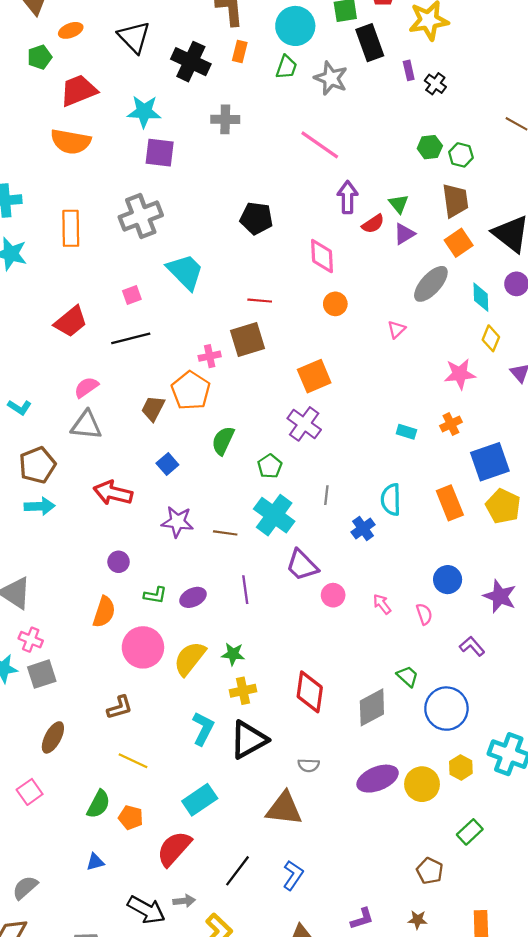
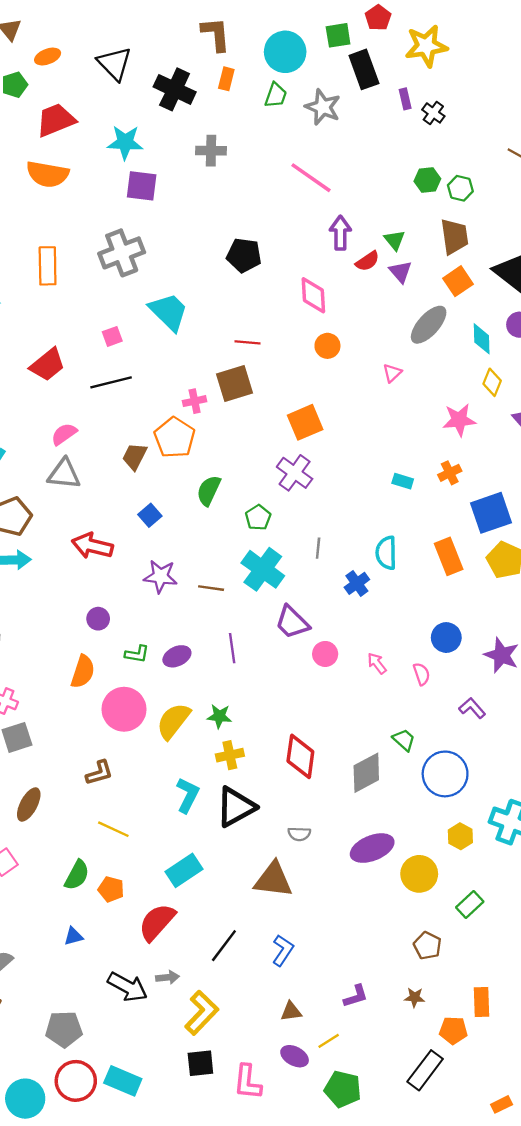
purple triangle: (404, 234) -> (400, 272), turned -40
yellow circle: (422, 784) -> (419, 874), moved

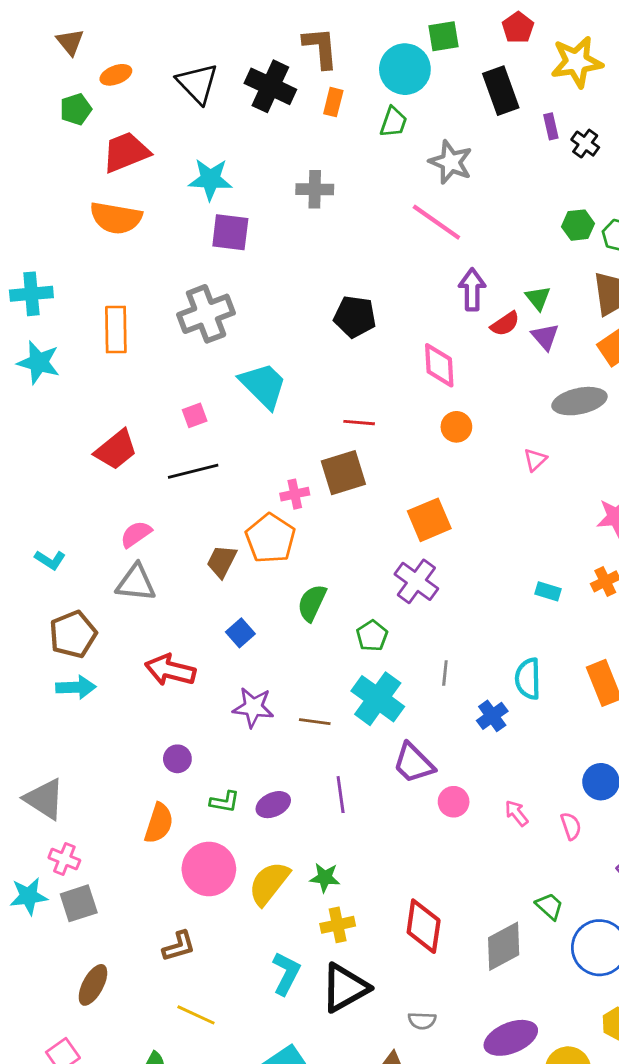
green square: (338, 35) -> (444, 36), moved
black cross: (175, 89) -> (270, 86), moved
gray star: (323, 107) -> (451, 162), moved
gray ellipse: (429, 325) -> (579, 401), turned 36

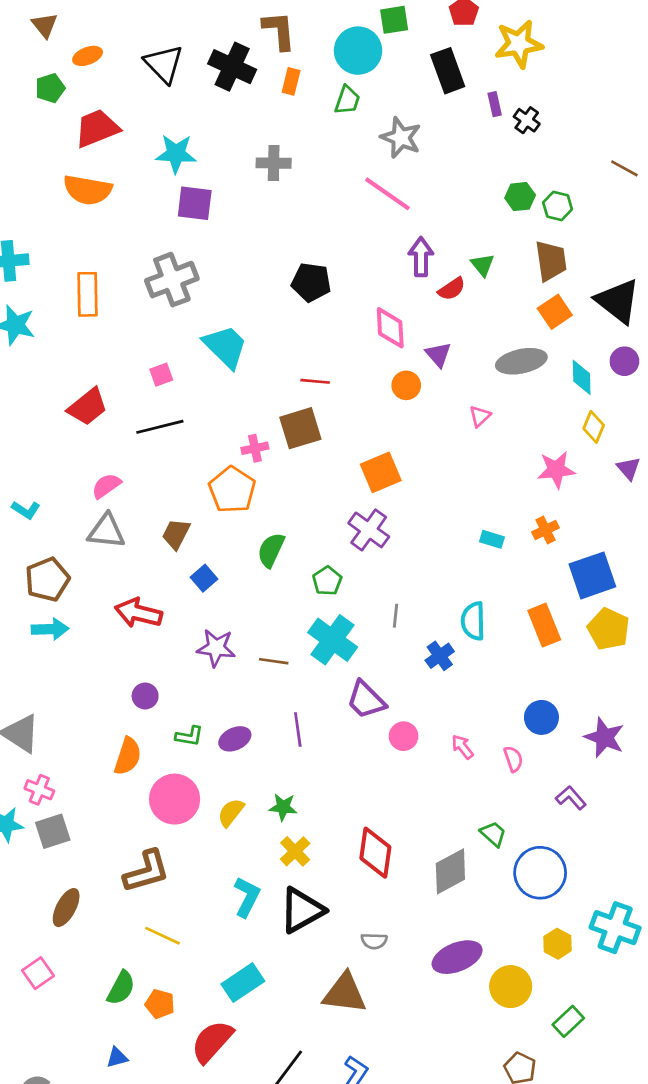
purple triangle: (545, 337) -> (438, 355), moved
brown trapezoid: (222, 561) -> (176, 534), moved
yellow semicircle: (269, 883) -> (231, 812), size x0.7
yellow cross: (338, 925) -> (295, 851), turned -32
brown L-shape: (179, 946) -> (146, 871), size x1.5

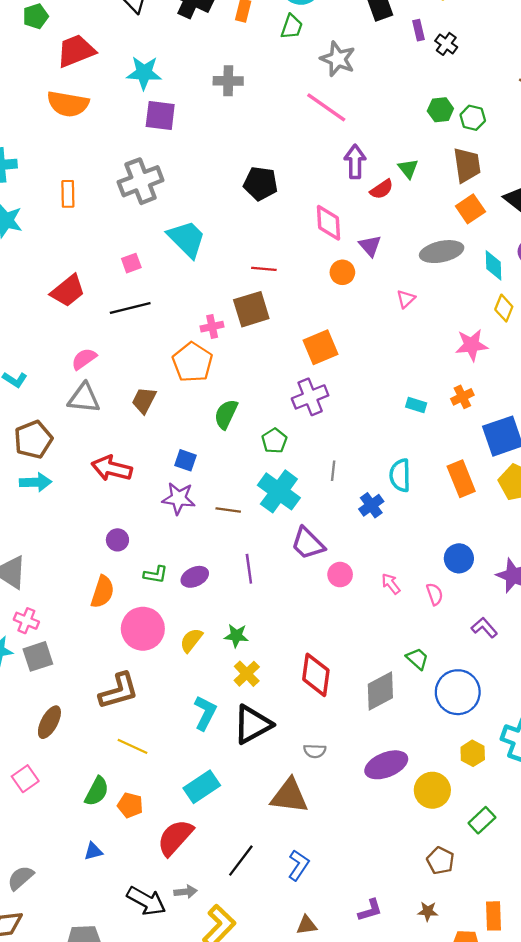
orange rectangle: (88, 294) -> (68, 194), size x0.7
purple cross: (369, 530) -> (310, 397), turned 32
blue square: (204, 578) -> (186, 460), moved, turned -30

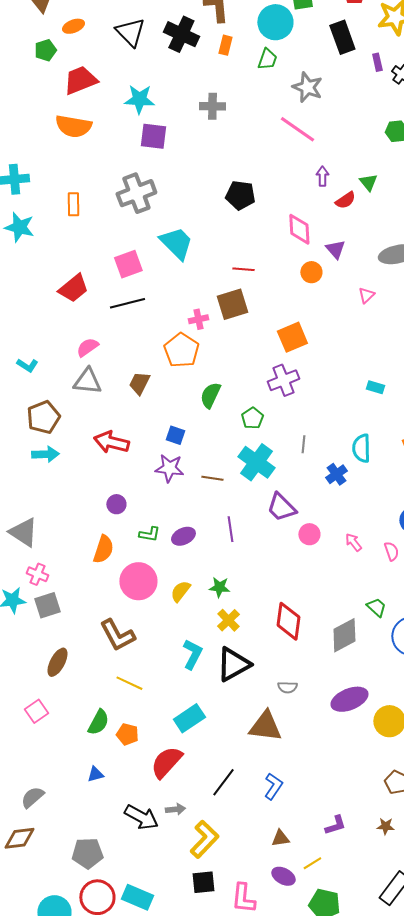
purple arrow: (355, 162) -> (322, 176), size x0.7
pink square: (131, 263) -> (128, 264), size x1.6
brown L-shape: (119, 691) -> (117, 635), turned 78

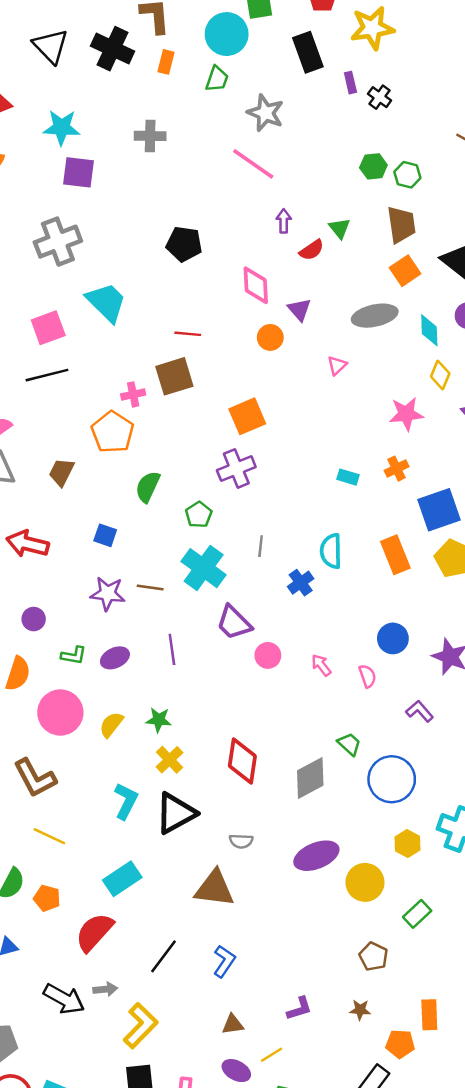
purple star: (169, 468) -> (108, 594), moved

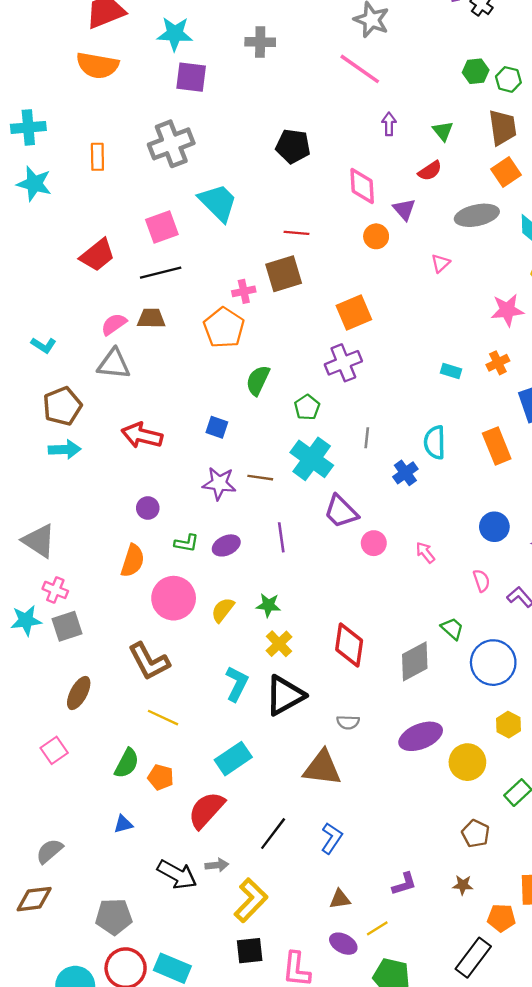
red semicircle: (312, 250) -> (430, 171), moved
brown trapezoid: (62, 472) -> (151, 318), moved, turned 64
pink semicircle: (367, 676) -> (481, 581), moved

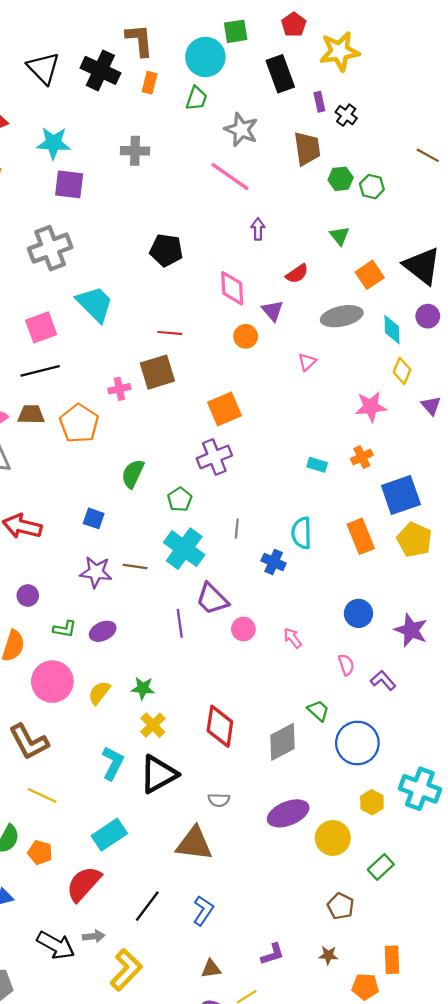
brown trapezoid: (503, 127) -> (307, 149), moved
green triangle: (443, 131) -> (339, 236), moved
orange pentagon: (224, 328) -> (79, 423), moved
blue cross: (405, 473) -> (274, 562), turned -30
purple line: (281, 537) -> (180, 623), moved

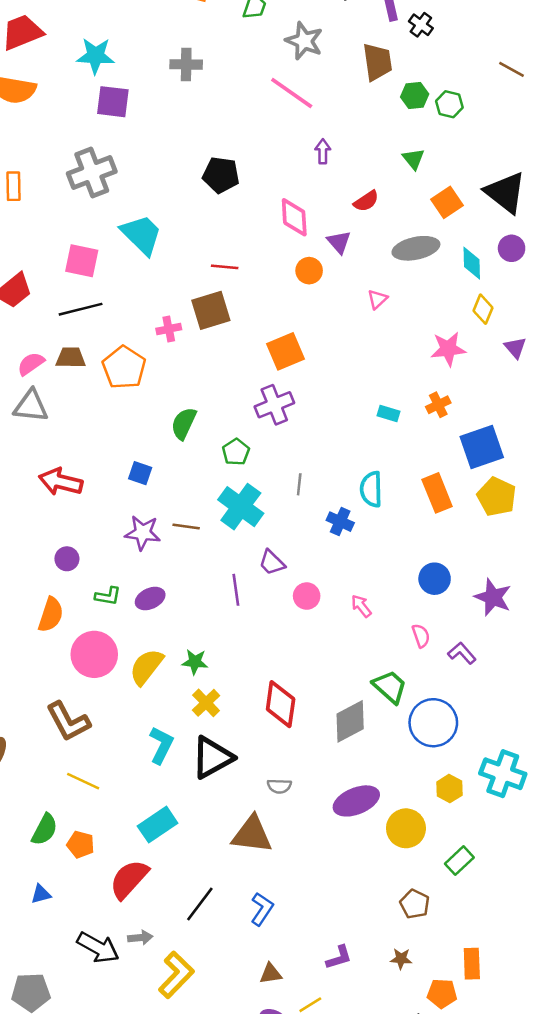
pink square: (41, 327) -> (82, 261), turned 32
purple trapezoid: (212, 599) -> (272, 563), size x0.7
yellow semicircle: (99, 693) -> (146, 667), size x1.4
green trapezoid: (318, 711) -> (390, 687), size x1.4

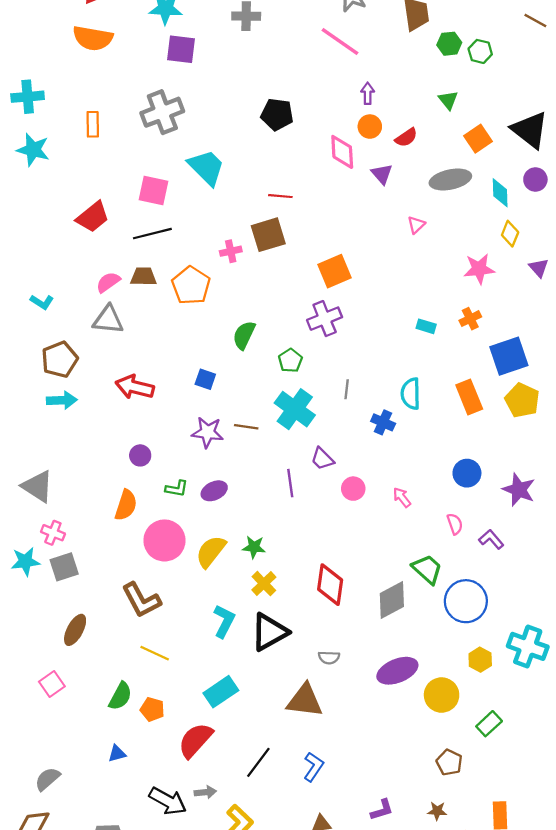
orange circle: (309, 271) -> (370, 127), moved

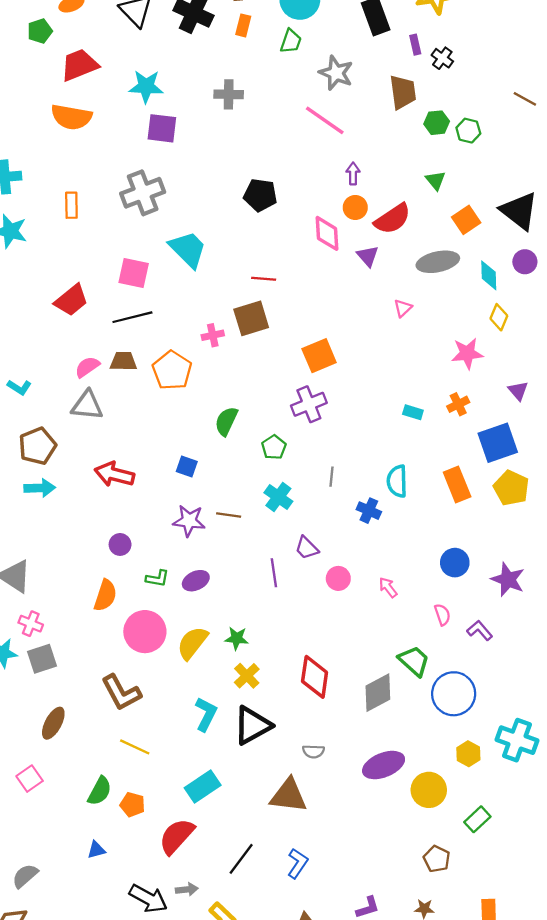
red semicircle: (406, 138) -> (393, 219), size x1.6
purple triangle: (539, 268) -> (518, 391), moved
cyan cross: (295, 409) -> (278, 497), size x0.7

